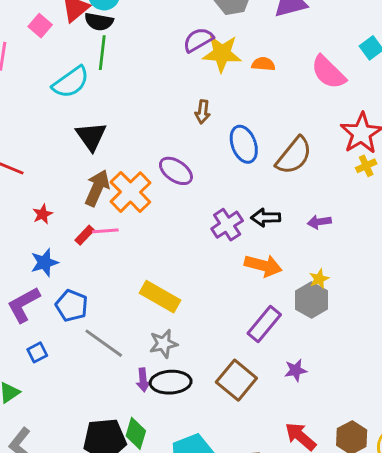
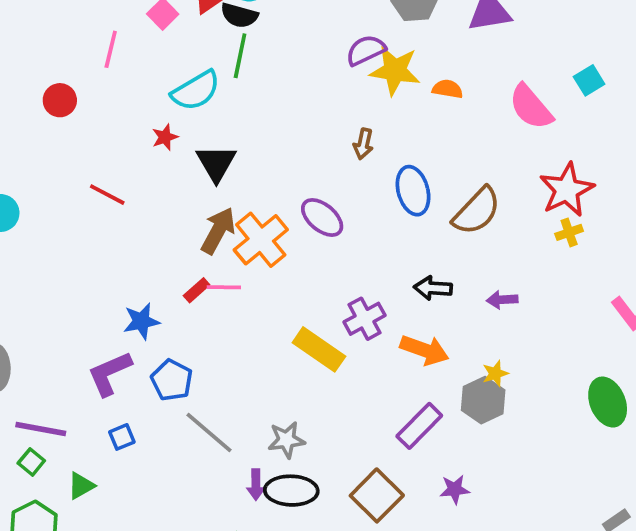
red star: (43, 214) -> (165, 137), moved
purple cross: (227, 225) -> (364, 319), moved
yellow rectangle: (160, 297) -> (319, 349), moved

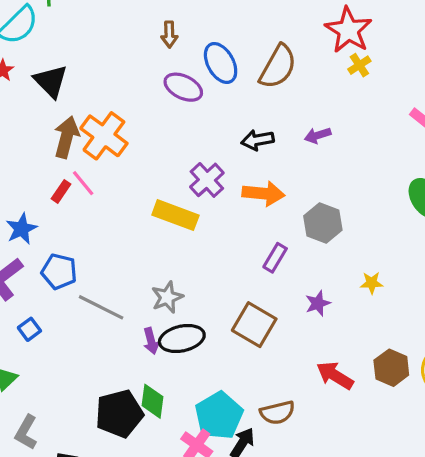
purple ellipse: (322, 218) -> (183, 87), moved
pink line: (224, 287) -> (83, 183), turned 64
yellow star: (495, 373) -> (372, 283), moved, turned 30
purple rectangle: (419, 426) -> (275, 258), size x0.7

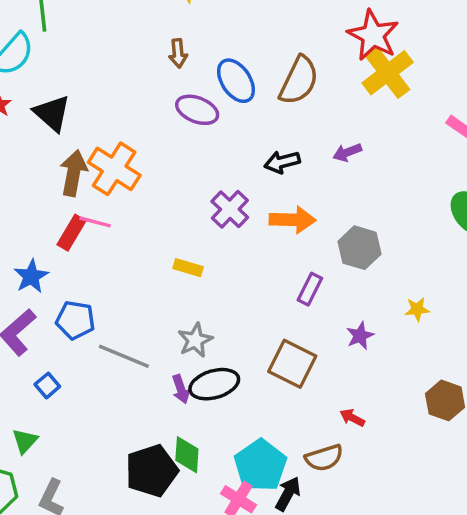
yellow cross: (359, 65) -> (388, 73), size x2.0
pink line: (83, 183) -> (95, 222), turned -32
red rectangle: (61, 191) -> (71, 233), size x1.4
yellow rectangle: (175, 215) -> (188, 268), moved, size x0.6
red arrow: (335, 375) -> (352, 418), moved, size x0.6

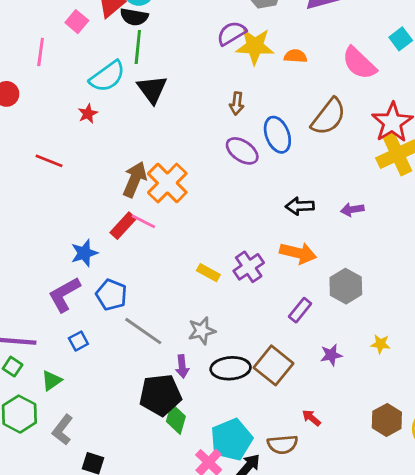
brown semicircle: (299, 80) -> (329, 117), moved
black triangle: (52, 113) -> (152, 89), moved
purple cross: (230, 209) -> (249, 267), moved
black ellipse: (214, 384) -> (231, 368), moved
black pentagon: (152, 471) -> (160, 395), moved

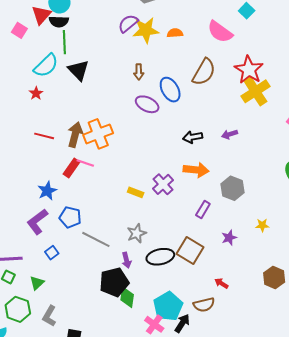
red line: (49, 161) -> (44, 136), moved
orange cross: (167, 183) -> (98, 134), turned 32

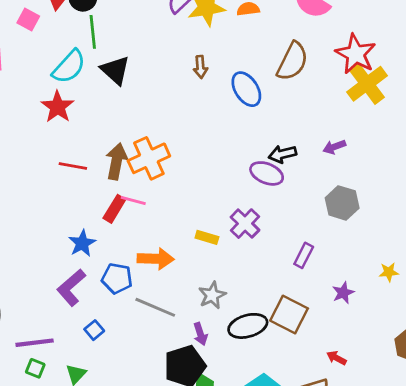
red star: (36, 93) -> (57, 107), size x1.6
purple ellipse: (147, 104) -> (267, 173), moved
orange arrow: (196, 170) -> (156, 259), moved
gray hexagon: (232, 188) -> (342, 203), moved

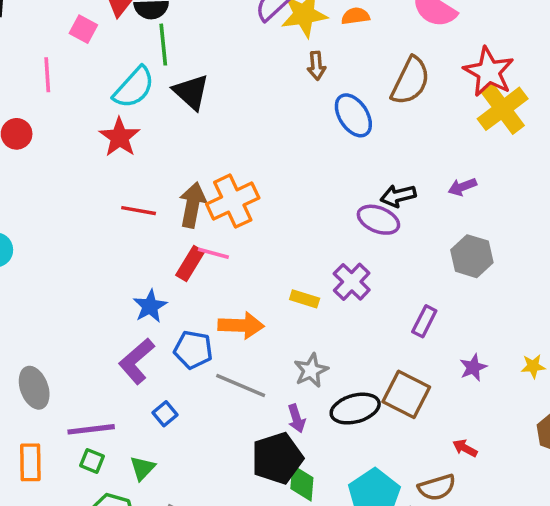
brown arrow: (200, 67) -> (316, 66), moved
yellow star: (389, 272) -> (533, 366), moved

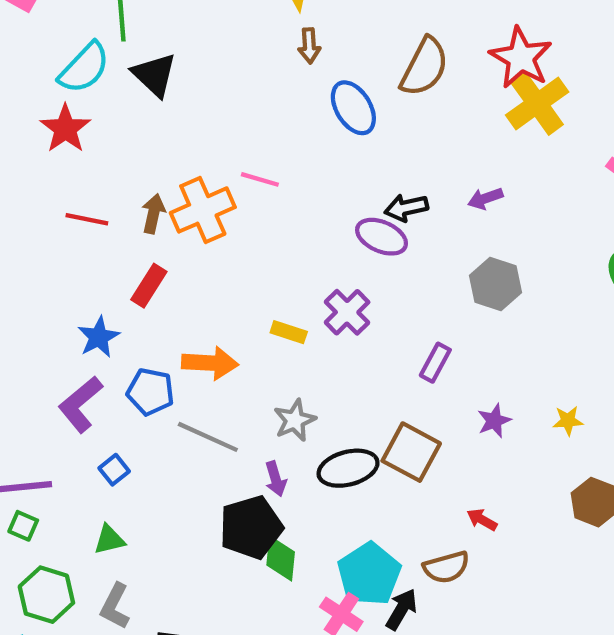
brown arrow: (193, 205) -> (153, 214), size x0.7
pink line: (213, 253) -> (260, 179), moved
green triangle: (142, 468) -> (109, 540), moved, turned 32

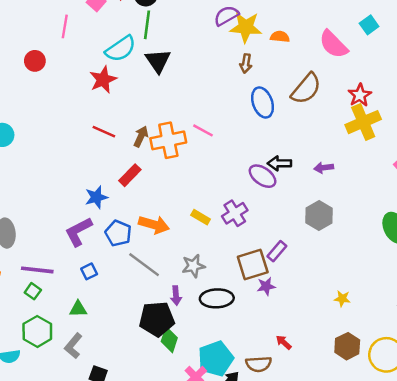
red star: (521, 58) -> (360, 95), size x0.7
purple star: (494, 421) -> (266, 286), moved
brown square: (411, 452) -> (253, 264), moved, turned 32

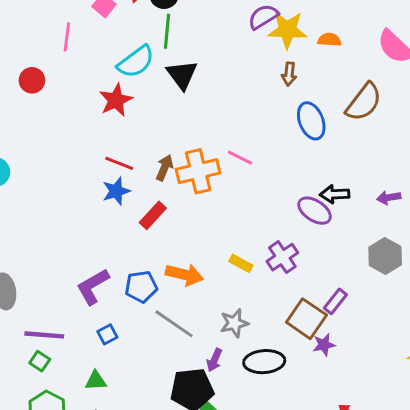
blue star: (96, 197) -> (116, 191), moved
blue pentagon: (118, 233) -> (141, 287), turned -30
brown square: (253, 264) -> (306, 319), turned -36
purple arrow: (176, 296) -> (214, 360), turned 30

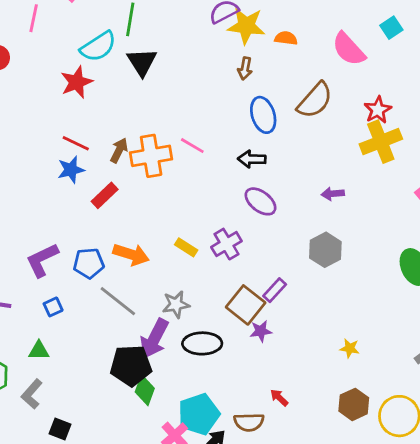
black arrow: (335, 194) -> (252, 159), moved
purple arrow: (214, 360) -> (154, 339), size x1.8

